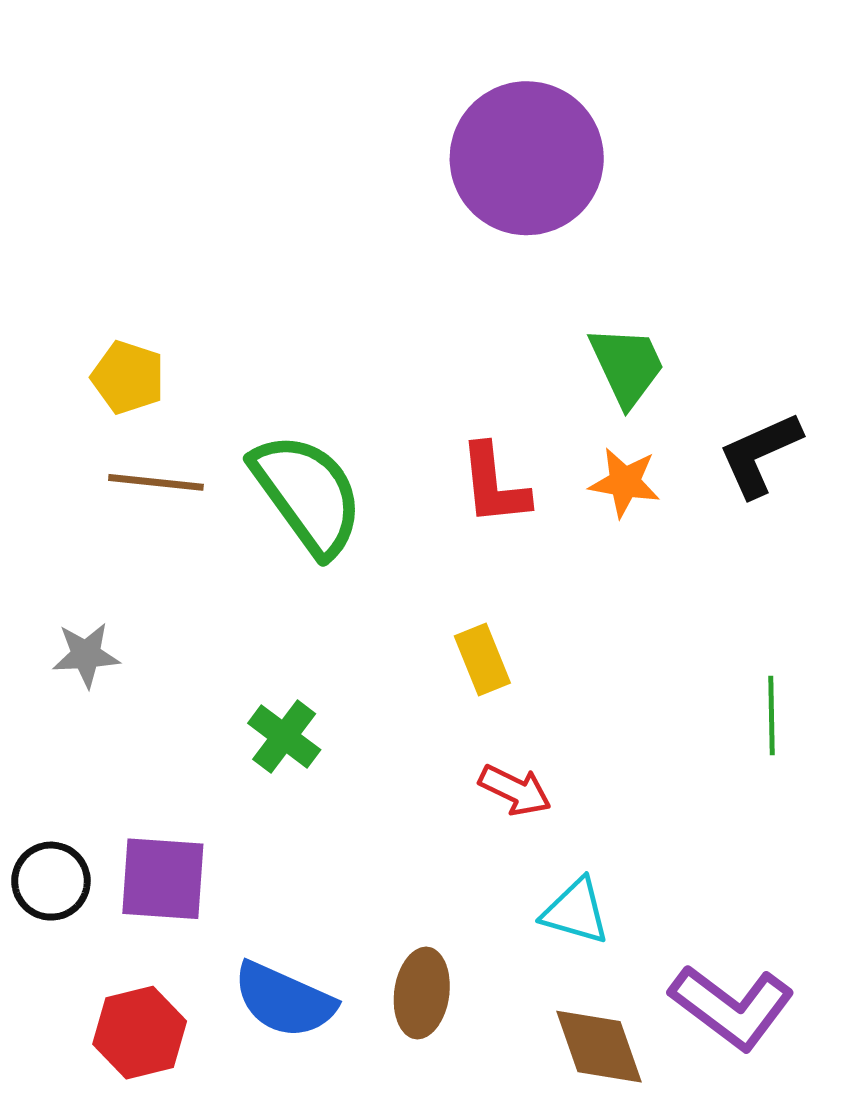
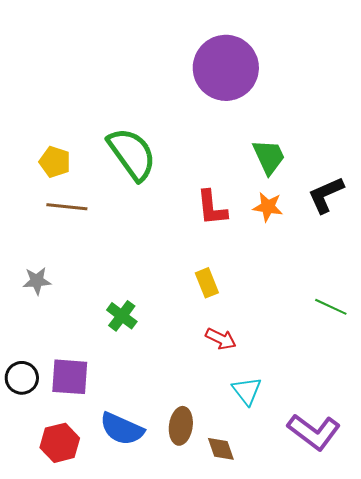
green semicircle: (307, 494) -> (132, 154), moved
green line: (772, 716) -> (331, 307), turned -64
cyan triangle: (576, 911) -> (247, 391), turned 36
brown diamond: (599, 1047) -> (221, 449), moved, size x0.7

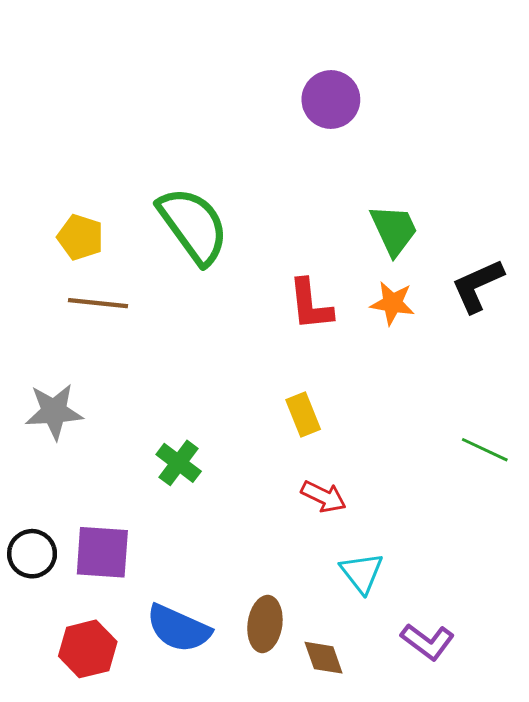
purple circle: (226, 68) -> (331, 100), size x0.6
gray star: (37, 281) -> (54, 412), size x1.4
purple L-shape: (314, 432) -> (428, 642), moved, size x0.7

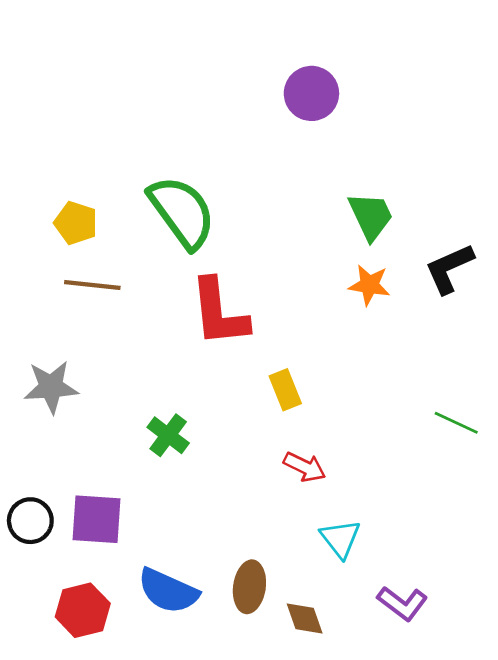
red L-shape: (310, 305) -> (219, 313), moved, size x1.4

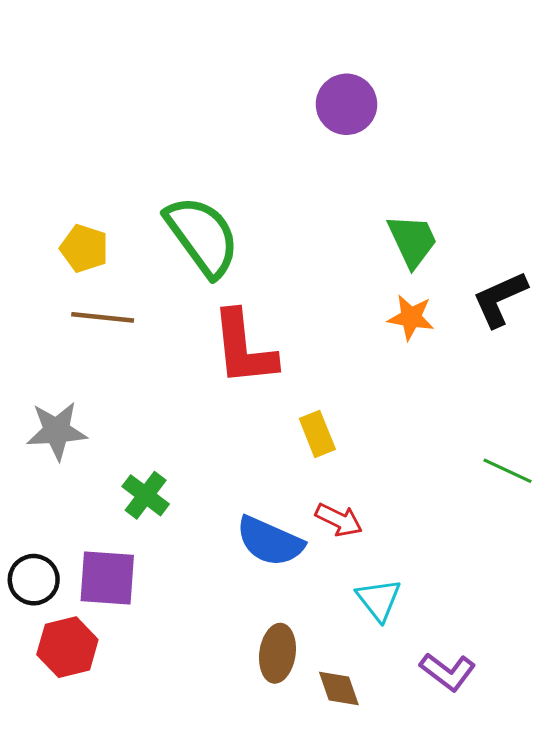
green cross: (168, 435) -> (146, 495), moved
blue semicircle: (168, 591) -> (270, 541), moved
red hexagon: (83, 610) -> (67, 647), moved

